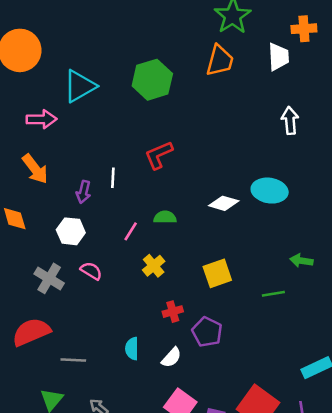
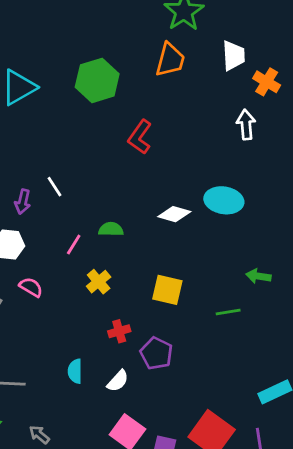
orange cross: (304, 29) -> (267, 82), moved, turned 35
red L-shape: (159, 155) -> (140, 137), moved, turned -32
white line: (113, 178) -> (54, 187), turned -36
yellow square: (217, 273) -> (167, 290), turned 32

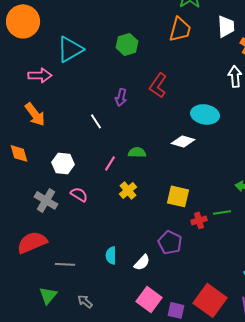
green hexagon: (97, 80) -> (127, 44), size x0.7
cyan ellipse: (224, 200) -> (205, 114), moved
purple arrow: (23, 202) -> (121, 97), moved
red cross: (119, 331) -> (199, 220), moved

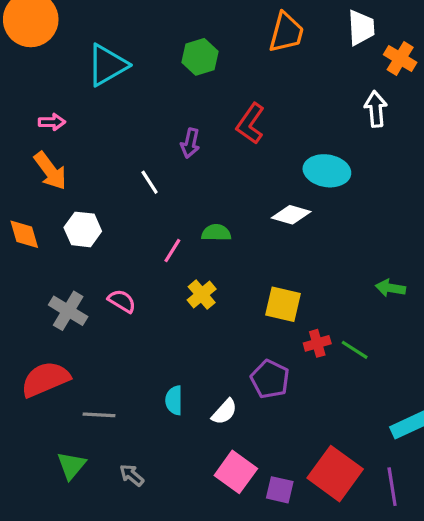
pink arrow: (40, 75) -> (52, 122), moved, size x0.7
white hexagon: (63, 163) -> (83, 229), moved
green line: (222, 212) -> (355, 350), moved, turned 42

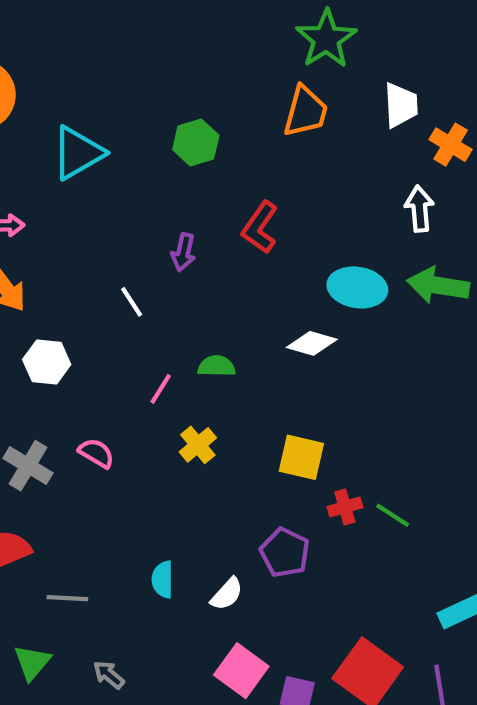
green arrow: (390, 288) -> (438, 285), moved, size x1.6

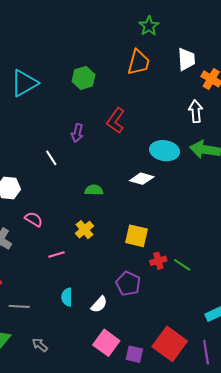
green star: (326, 39) -> (149, 26), size x0.7
pink line: (161, 389) -> (56, 255), moved, turned 42
pink semicircle: (96, 453) -> (34, 219), moved

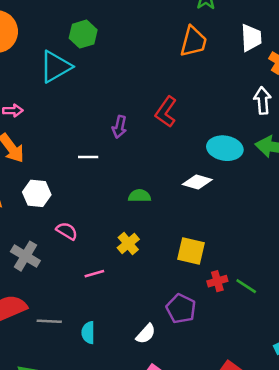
green hexagon: (83, 78) -> (83, 34), moved
white line: (51, 158) -> (88, 157), turned -56
cyan semicircle: (67, 297) -> (88, 333), moved
gray line: (19, 306) -> (49, 321), moved

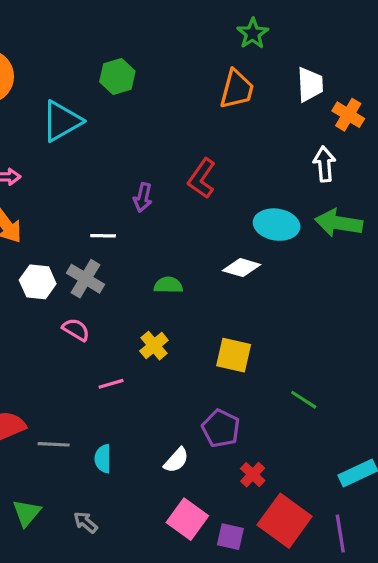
green hexagon: (83, 34) -> (117, 76), moved
gray cross: (25, 256) -> (86, 279), moved
red cross: (217, 281) -> (253, 475), moved, turned -30

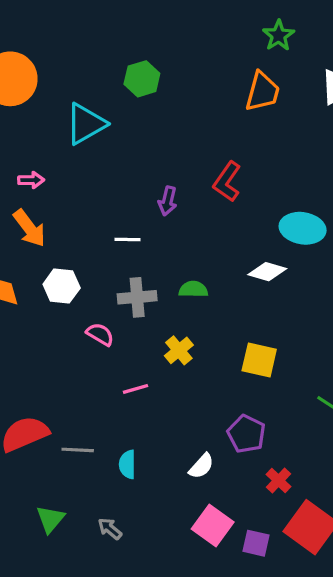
gray cross: (86, 279) -> (137, 297), moved, turned -36

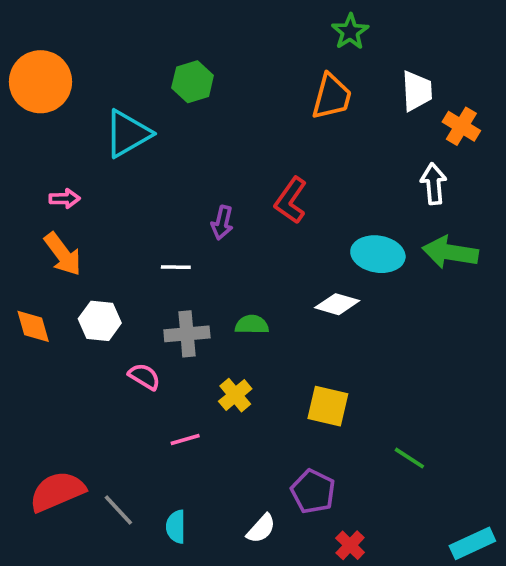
gray line: (78, 450) -> (118, 510), turned 44

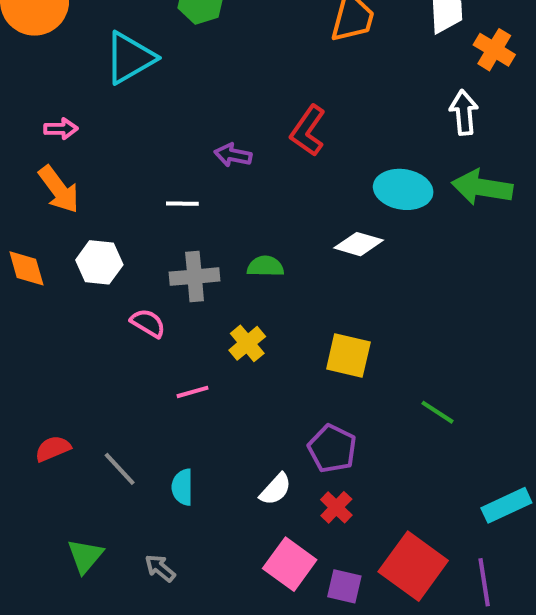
purple arrow: (222, 223) -> (233, 155), turned 88
red semicircle: (57, 491) -> (53, 449), size x0.6
red cross: (350, 545) -> (336, 507), moved

